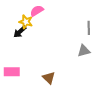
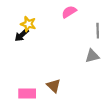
pink semicircle: (37, 11) -> (69, 12), moved
pink rectangle: (12, 72) -> (27, 93), moved

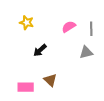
pink semicircle: (69, 12) -> (69, 27), moved
black arrow: (22, 35) -> (40, 50), moved

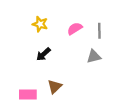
yellow star: (27, 23) -> (40, 24), moved
brown triangle: (50, 80) -> (55, 87), turned 32

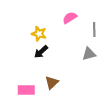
yellow star: (40, 24) -> (39, 34), moved
pink semicircle: (75, 29) -> (70, 18), moved

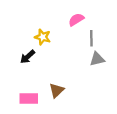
gray line: (94, 29) -> (91, 38), moved
black arrow: (41, 52) -> (28, 57), moved

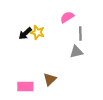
black arrow: (28, 57) -> (25, 33), moved
gray triangle: (97, 59) -> (76, 52), moved

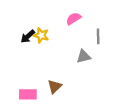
gray line: (80, 33) -> (98, 36), moved

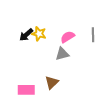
pink semicircle: (74, 19) -> (68, 37), moved
gray triangle: (84, 56) -> (62, 54), moved

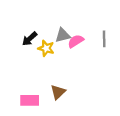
yellow star: (39, 34) -> (46, 48), moved
gray triangle: (62, 54) -> (63, 35), moved

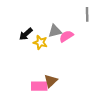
gray line: (104, 39) -> (87, 14), moved
pink rectangle: (30, 100) -> (39, 86), moved

